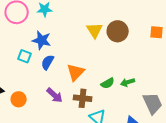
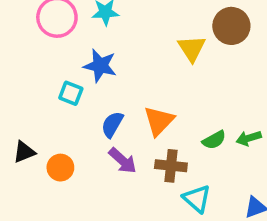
brown circle: (118, 31) -> (231, 26), moved
blue semicircle: (48, 62) -> (112, 124), moved

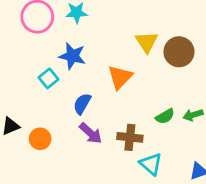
brown circle: (231, 26) -> (179, 52), moved
cyan square: (71, 93) -> (48, 78), turned 30
orange triangle: (159, 121) -> (120, 77), moved

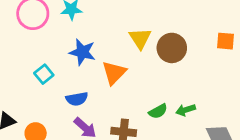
blue star: (72, 56) -> (82, 52), moved
blue semicircle: (82, 104) -> (77, 99), turned -130

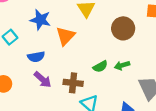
brown circle: (172, 48) -> (123, 28), moved

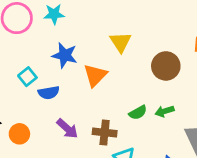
blue semicircle: (36, 57) -> (49, 93), moved

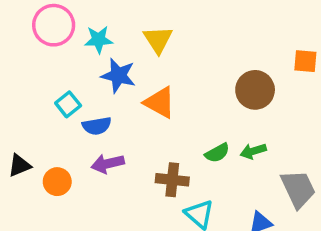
cyan star: (54, 14) -> (99, 40), moved
yellow triangle: (121, 42) -> (158, 40), moved
orange triangle: (95, 75) -> (160, 102), turned -45
purple arrow: (67, 129) -> (108, 164), moved, turned 125

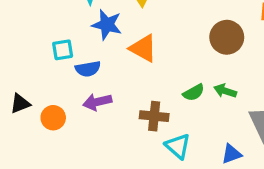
cyan square: (68, 104) -> (63, 50), turned 30
green arrow: (253, 151) -> (225, 91), turned 35

